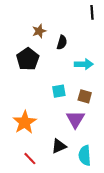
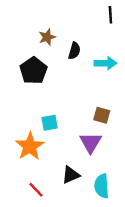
cyan arrow: (84, 64) -> (105, 63), moved
cyan square: (59, 91) -> (50, 123), moved

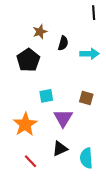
cyan square: (50, 123) -> (46, 96), moved
purple triangle: (91, 143) -> (63, 118), moved

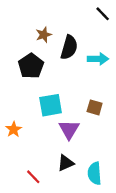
black line: (94, 13) -> (103, 14), turned -40
black semicircle: (63, 43) -> (69, 47), size x1.5
cyan square: (46, 96) -> (51, 105), size x1.5
orange star: (25, 124) -> (14, 129), moved, size x0.6

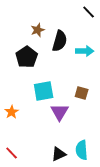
black triangle: (66, 163) -> (59, 154), moved
red line: (33, 177) -> (12, 153), moved

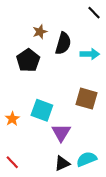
cyan square: (44, 91) -> (42, 110), moved, turned 30
brown square: (82, 93) -> (87, 99), size x1.5
purple triangle: (60, 112) -> (61, 133), moved
cyan semicircle: (82, 150) -> (87, 159), turned 72

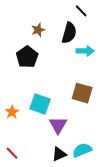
black line: (94, 13) -> (81, 11), moved
black semicircle: (63, 43) -> (69, 33), moved

